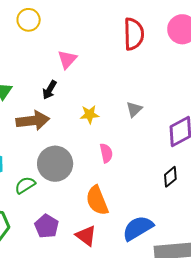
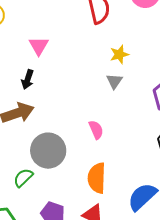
yellow star: (90, 115) -> (119, 54), moved
orange semicircle: (97, 200) -> (97, 178), turned 36

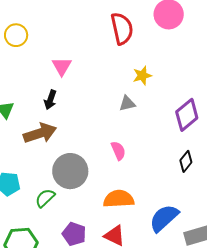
gray triangle: (114, 81) -> (127, 103), moved, turned 42
orange semicircle: (97, 178) -> (119, 199), turned 84

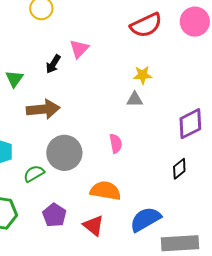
red semicircle: (122, 29) -> (146, 25), turned 64
yellow star: (142, 76) -> (143, 75), moved
black arrow: (50, 100) -> (53, 64), moved

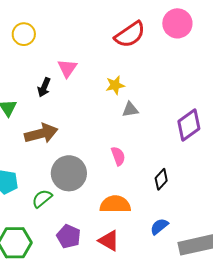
yellow star: (143, 75) -> (115, 85), moved
black diamond: (179, 169) -> (161, 179), moved
blue semicircle: (145, 219) -> (159, 226), size x0.6

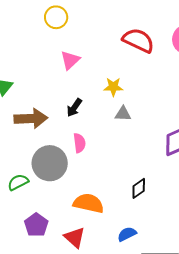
yellow circle: (24, 34) -> (56, 17), moved
red semicircle: (130, 35) -> (138, 40), turned -132
black arrow: (44, 87) -> (74, 108), moved
pink semicircle: (118, 156) -> (79, 143), moved

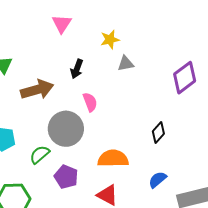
purple pentagon: (36, 225) -> (66, 177), moved

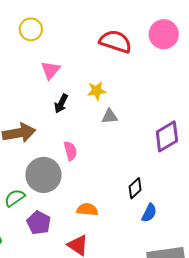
black arrow: (77, 69) -> (61, 104), moved
orange semicircle: (113, 159) -> (87, 210), size x0.7
blue semicircle: (158, 180) -> (149, 213), moved, turned 150

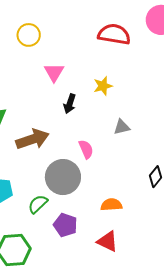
gray triangle: (110, 116) -> (122, 127), moved

